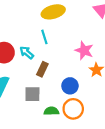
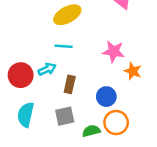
cyan line: (44, 37) -> (64, 46), turned -56
cyan arrow: (27, 53) -> (47, 69), turned 128

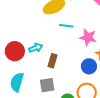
cyan line: (64, 46) -> (66, 26), moved
blue circle: (106, 97) -> (89, 66), moved

